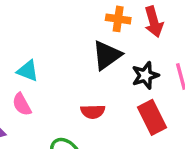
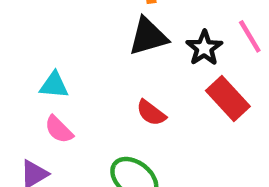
black triangle: (107, 55) -> (148, 36), turned 36
red semicircle: (93, 112) -> (151, 113), turned 55

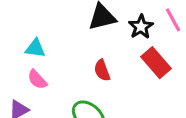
red semicircle: (151, 113) -> (102, 70), turned 30

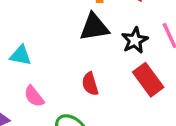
pink semicircle: (37, 79) -> (34, 96), moved

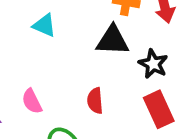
black star: (135, 40) -> (153, 64), turned -30
cyan triangle: (21, 55) -> (44, 25), moved

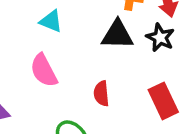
black star: (153, 64) -> (160, 38), moved
pink semicircle: (32, 101) -> (44, 70), moved, size x1.4

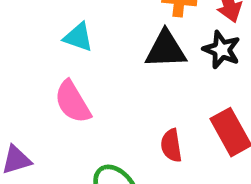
red semicircle: (101, 94) -> (171, 145), moved

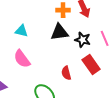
black star: (222, 50) -> (83, 40), moved

